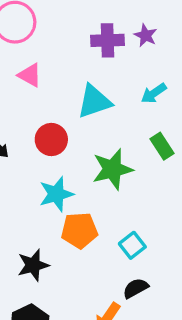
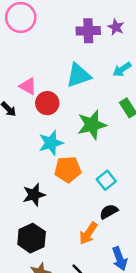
pink triangle: (30, 75) -> (28, 86), moved

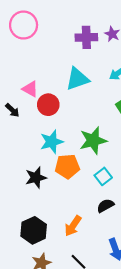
green star: (92, 125) -> (93, 141), moved
black star: (34, 195) -> (36, 178), moved
orange arrow: (88, 233) -> (73, 226), moved

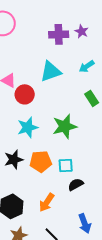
orange pentagon: (67, 166) -> (41, 161), moved
cyan square: (103, 176) -> (66, 165), moved, turned 35

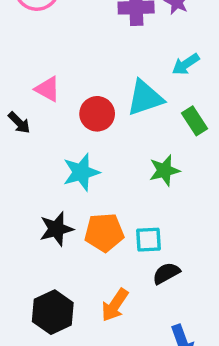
cyan triangle: (51, 71) -> (145, 98), moved
red circle: (25, 94) -> (97, 114), moved
green star: (65, 126) -> (164, 170), moved, size x0.7

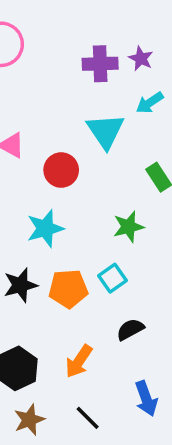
cyan arrow: (186, 64) -> (150, 103), moved
cyan triangle: (145, 98) -> (105, 131), moved, turned -45
cyan square: (148, 240) -> (113, 278), moved, turned -32

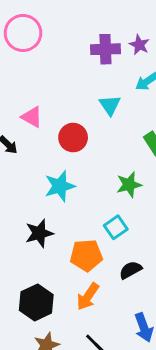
cyan triangle: (105, 131) -> (110, 105), size x0.7
orange pentagon: (68, 289) -> (86, 255), moved

